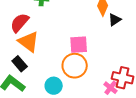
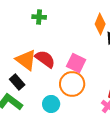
red semicircle: (20, 23) -> (45, 59), moved, turned 85
pink square: (79, 45) -> (76, 63), turned 30

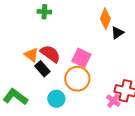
orange triangle: (26, 60) -> (31, 55), size x0.7
black rectangle: (17, 82) -> (42, 69), moved

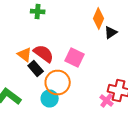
orange circle: (77, 79) -> (58, 82), moved

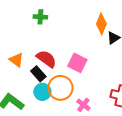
orange triangle: (25, 54) -> (16, 60), moved
cyan circle: (50, 98) -> (42, 92), moved
pink cross: (107, 100) -> (83, 105), moved

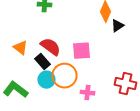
pink square: (77, 63) -> (81, 51), turned -30
pink cross: (83, 105) -> (87, 93), turned -32

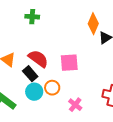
orange circle: (64, 76) -> (52, 88), size x0.6
pink cross: (87, 93) -> (75, 105), turned 32

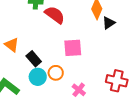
red semicircle: (38, 59) -> (55, 15), moved

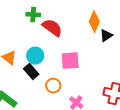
cyan circle: (38, 77) -> (35, 56), moved

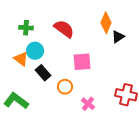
green cross: (33, 15) -> (26, 28), moved
cyan circle: (35, 56) -> (35, 51), moved

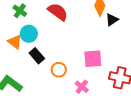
green cross: (26, 28) -> (20, 11), turned 32
pink square: (82, 62) -> (93, 59), moved

